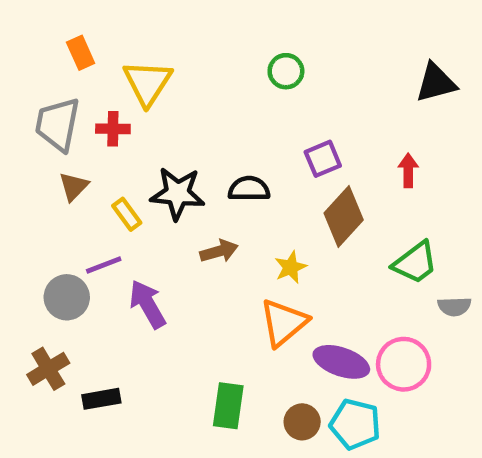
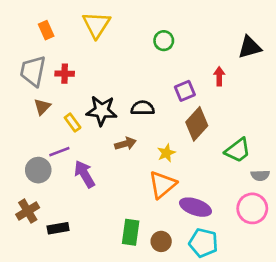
yellow triangle: (148, 83) -> (96, 25), moved
red arrow: (408, 170) -> (219, 76), moved
pink circle: (404, 364) -> (252, 208), moved
brown circle: (302, 422) -> (161, 241), moved

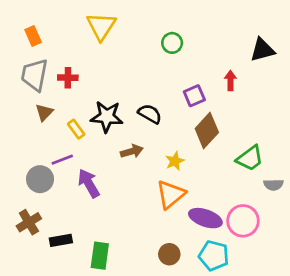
orange rectangle: (46, 30) -> (33, 36), moved
black semicircle: (143, 108) -> (150, 114), turned 30
pink circle: (252, 208) -> (243, 221), moved
green rectangle: (131, 232) -> (100, 256), moved

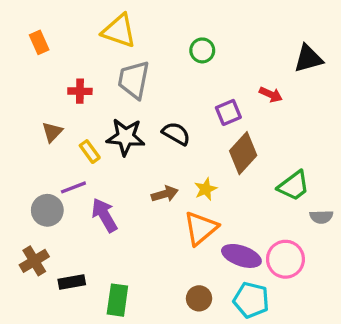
yellow triangle: (101, 26) -> (119, 31), turned -44
gray trapezoid: (34, 75) -> (134, 80), moved
red arrow: (230, 80) -> (271, 94), turned 114
brown arrow: (132, 151) -> (165, 194), moved

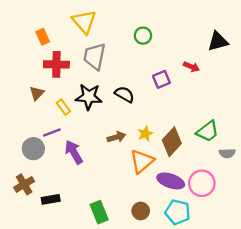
yellow triangle: (119, 31) -> (84, 22), turned 30
orange rectangle: (39, 42) -> (43, 37), moved
red cross: (80, 91) -> (56, 64), size x1.5
brown diamond: (243, 153) -> (172, 142), moved
green rectangle: (117, 300) -> (99, 212), moved, turned -30

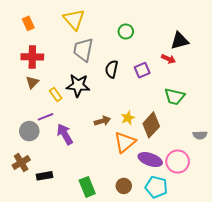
orange rectangle: (43, 37) -> (28, 23), moved
black triangle: (218, 41) -> (180, 41), moved
red cross: (56, 64) -> (32, 57), moved
black semicircle: (125, 94) -> (112, 69), moved, turned -108
green trapezoid: (208, 131) -> (175, 97), moved, turned 50

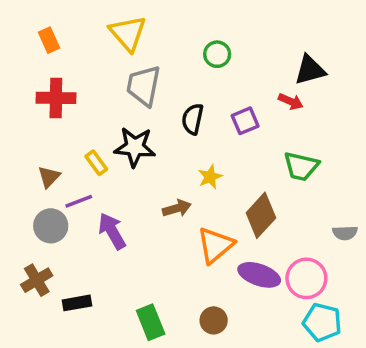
brown triangle: (32, 82) -> (49, 177), moved
yellow star: (128, 118) -> (210, 177), moved
cyan pentagon: (156, 187) -> (322, 322), moved

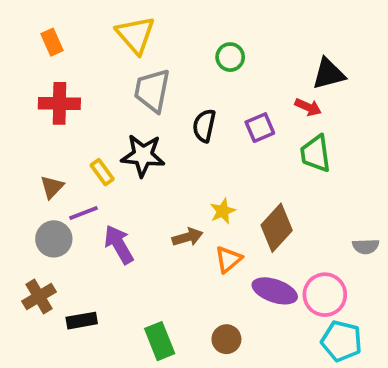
green trapezoid: (301, 166) -> (316, 154), moved, turned 69
yellow star: (210, 177) -> (223, 211), moved
brown arrow: (177, 208) -> (187, 237), moved
orange triangle: (215, 245) -> (228, 259), size x0.7

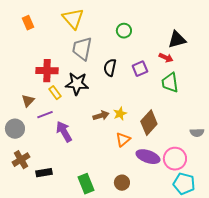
red cross: (59, 103) -> (47, 71), moved
brown arrow: (187, 237) -> (101, 116), moved
gray circle: (54, 239) -> (15, 129), moved

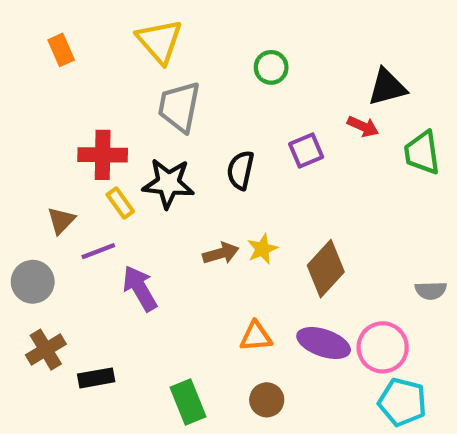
black semicircle: (110, 68) -> (240, 170), moved
green trapezoid: (170, 83) -> (422, 153), moved
orange triangle: (123, 140) -> (256, 336), moved, turned 35

